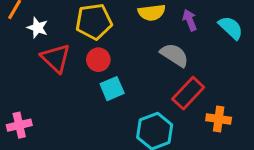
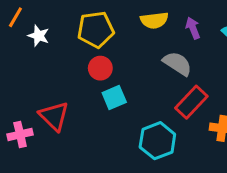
red triangle: (56, 58) -> (54, 116), moved

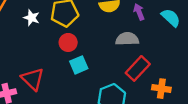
white star: (39, 36) -> (32, 18), moved
gray semicircle: (177, 64) -> (127, 39), turned -35

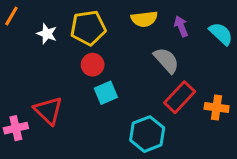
gray semicircle: (127, 39) -> (166, 60), turned 50
orange cross: (161, 89) -> (217, 107), moved

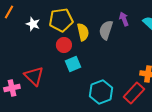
yellow semicircle: (144, 19) -> (83, 32), moved, turned -96
gray semicircle: (166, 60) -> (106, 30), moved, turned -120
red rectangle: (180, 97) -> (134, 93), moved

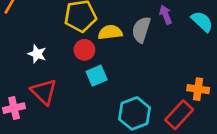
white star: (33, 24) -> (37, 54), moved
yellow semicircle: (83, 32) -> (110, 32), turned -84

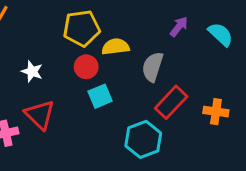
purple arrow: (166, 15) -> (179, 27), turned 60
gray semicircle: (141, 30) -> (153, 67), moved
red rectangle: (179, 115) -> (171, 102), moved

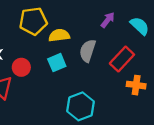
red circle: (86, 67) -> (21, 67), moved
cyan square: (100, 96) -> (57, 63), moved
red rectangle: (171, 102) -> (122, 59), moved

